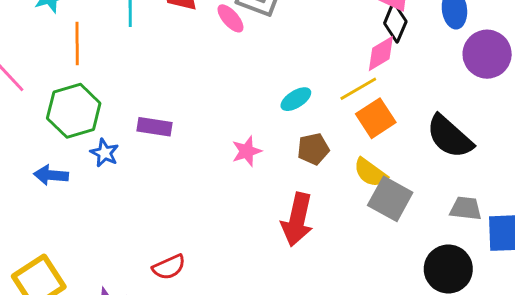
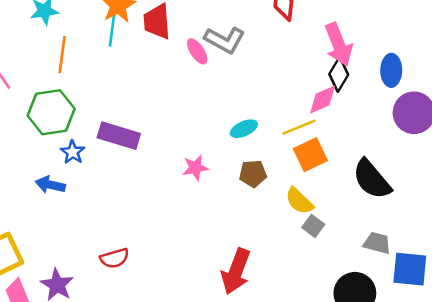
purple rectangle: (155, 127) -> (119, 136), size x1.4
blue arrow: (51, 175) -> (50, 185), moved
gray square: (390, 199) -> (313, 226), size x0.6
red arrow: (297, 220) -> (236, 271), moved

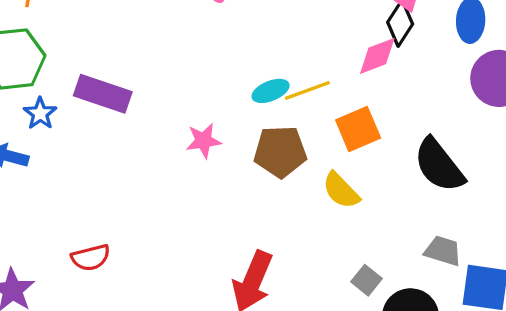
yellow line: (299, 127) -> (307, 90), moved
brown pentagon: (253, 174) -> (280, 152), size x1.4
gray square: (313, 226) -> (366, 280), moved

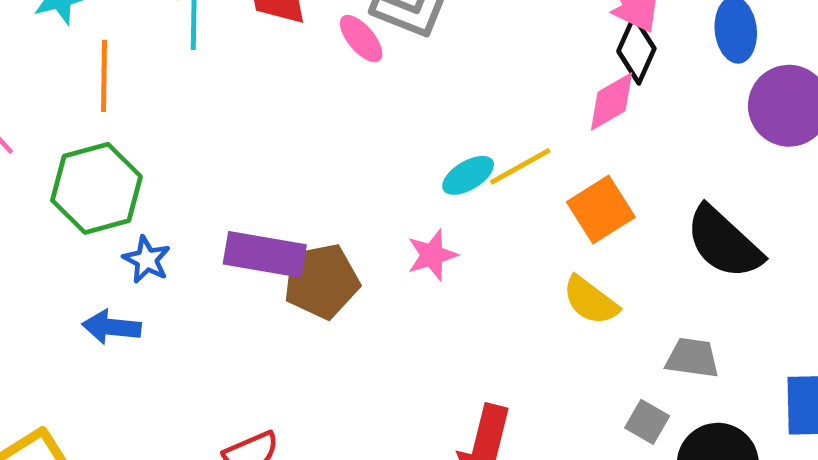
purple rectangle: (103, 94) -> (265, 254), moved
pink star: (203, 141) -> (432, 255), moved
brown pentagon: (280, 152) -> (321, 281), moved
gray trapezoid: (443, 251) -> (692, 358), moved

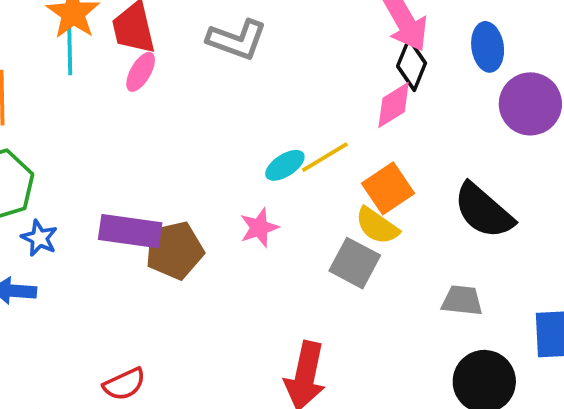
pink ellipse: (361, 39) -> (141, 72), moved, turned 72
yellow semicircle: (591, 300) -> (377, 226), moved
gray square: (647, 422) -> (355, 263), moved, size x1.5

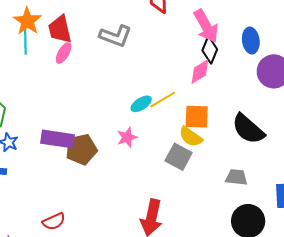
orange square: (388, 188) -> (197, 117), turned 36

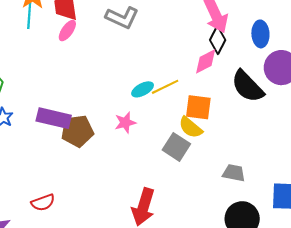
black semicircle: (248, 129) -> (248, 86), moved

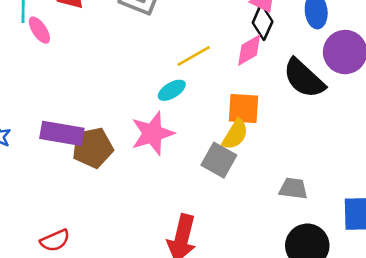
pink ellipse: (67, 31) -> (39, 30), moved, turned -65
yellow line: (165, 87) -> (194, 56), moved
pink star: (125, 123) -> (152, 133), size x1.6
yellow semicircle: (190, 127) -> (235, 134), turned -95

